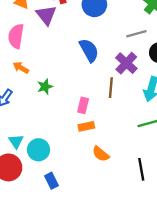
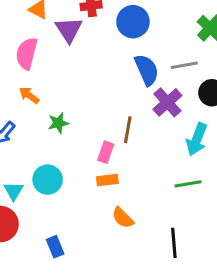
blue semicircle: (89, 50) -> (147, 70), moved
brown line: (111, 88) -> (128, 130), moved
cyan circle: (38, 150) -> (48, 180), moved

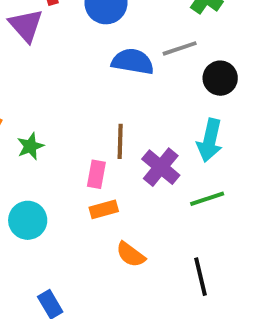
blue semicircle: (147, 70) -> (133, 62), turned -48
purple cross: (167, 102) -> (161, 167), moved

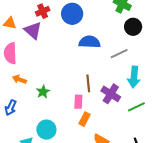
gray line: (180, 48) -> (119, 54), moved
black circle: (220, 78) -> (133, 27), moved
orange rectangle: (104, 209) -> (84, 119), turned -40

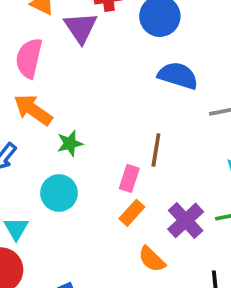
orange arrow: (19, 79) -> (33, 110), size x1.5
purple cross: (111, 94) -> (186, 220), moved
cyan circle: (46, 130) -> (59, 193), moved

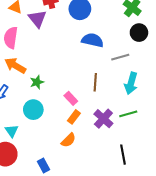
brown line: (156, 150) -> (95, 82), moved
pink rectangle: (129, 178) -> (71, 98), turned -56
orange semicircle: (152, 259) -> (68, 140), moved, turned -84

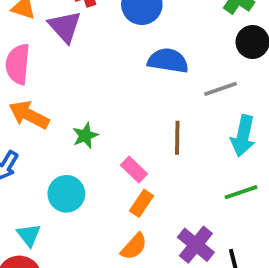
green star: (37, 82) -> (85, 136), moved
purple cross: (103, 119) -> (196, 245), moved

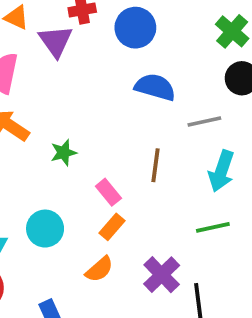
cyan circle: (66, 194) -> (45, 229), moved

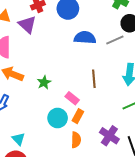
gray line: (204, 121) -> (115, 40), moved
cyan circle: (45, 229) -> (58, 118), moved
orange semicircle: (99, 269) -> (76, 140), turned -35

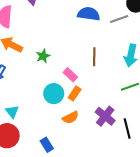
orange semicircle: (76, 140) -> (71, 117), turned 56

